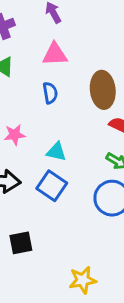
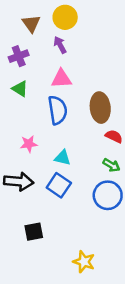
blue semicircle: (50, 93) -> (58, 110), size x1.6
yellow star: (83, 280) -> (84, 262), turned 30

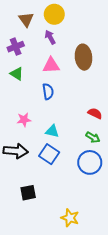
brown ellipse: (100, 108) -> (83, 57), moved
blue semicircle: (58, 110) -> (48, 91), size x0.7

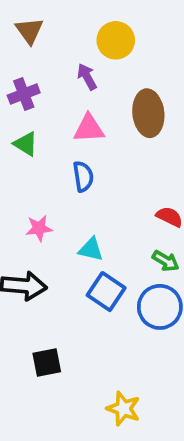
yellow circle: (54, 14) -> (116, 40), moved
brown triangle: (26, 19) -> (29, 31), moved
blue square: (49, 154) -> (106, 292), moved

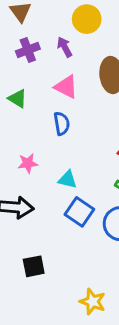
purple cross: (24, 94) -> (28, 50), moved
pink triangle: (89, 129) -> (66, 87), turned 30

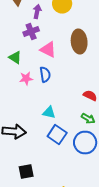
purple arrow: (65, 47) -> (37, 12), moved, turned 40
purple cross: (28, 50) -> (31, 32), moved
pink star: (28, 163) -> (26, 78), moved

